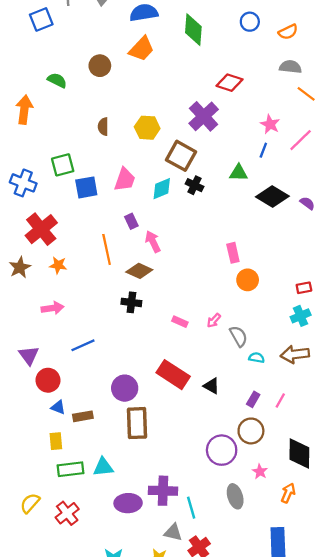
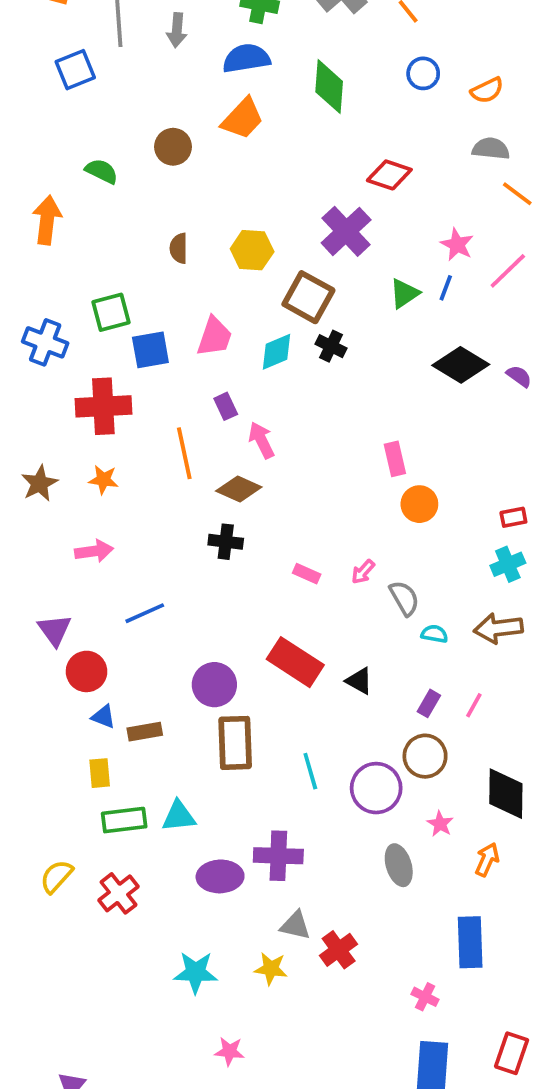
green triangle: (239, 173) -> (404, 293), moved, turned -36
red cross: (41, 229) -> (103, 406), moved, turned 36
cyan line: (191, 508) -> (310, 771), moved

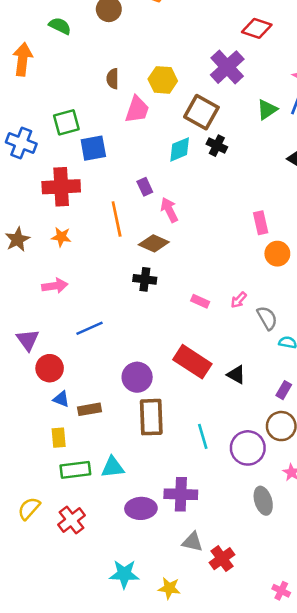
pink trapezoid: (214, 337) -> (137, 110), moved
yellow star: (271, 969) -> (169, 588), moved

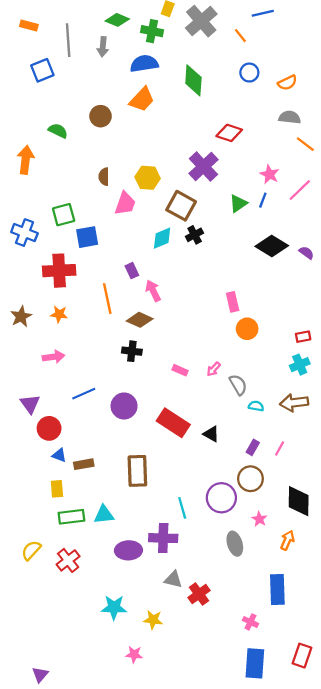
black cross: (217, 146) -> (195, 235), turned 36
purple circle: (137, 377) -> (124, 406), moved
cyan line: (203, 436) -> (182, 508), moved

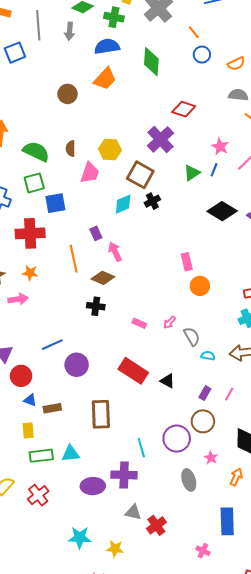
orange line: (240, 36) -> (194, 32), moved
green semicircle: (58, 131) -> (36, 152), moved, size x1.5
pink arrow: (54, 357) -> (18, 299), moved
purple circle: (124, 406) -> (77, 365), moved

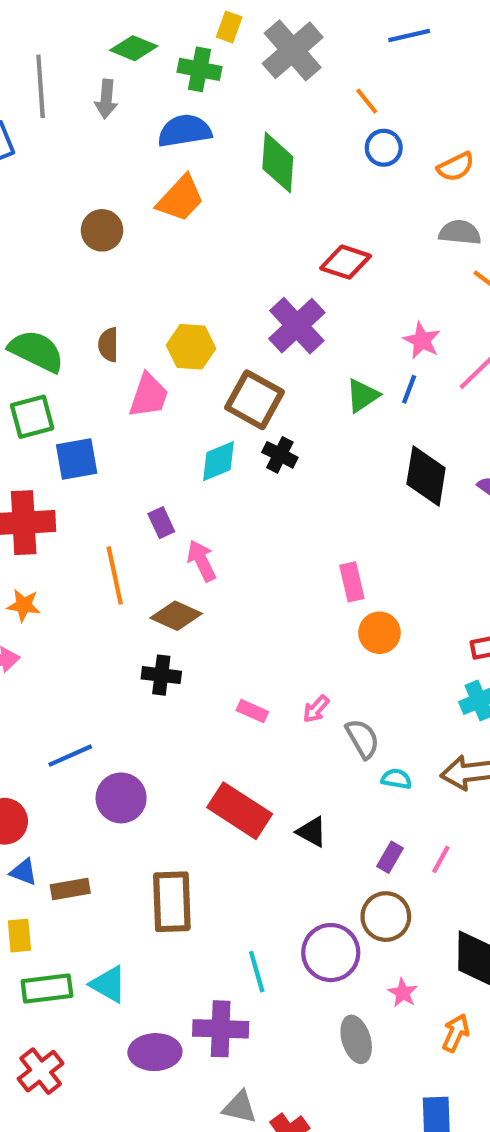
black cross: (152, 201) -> (280, 455), turned -35
black diamond: (222, 211) -> (426, 476), turned 68
cyan triangle: (71, 454) -> (108, 984), turned 36

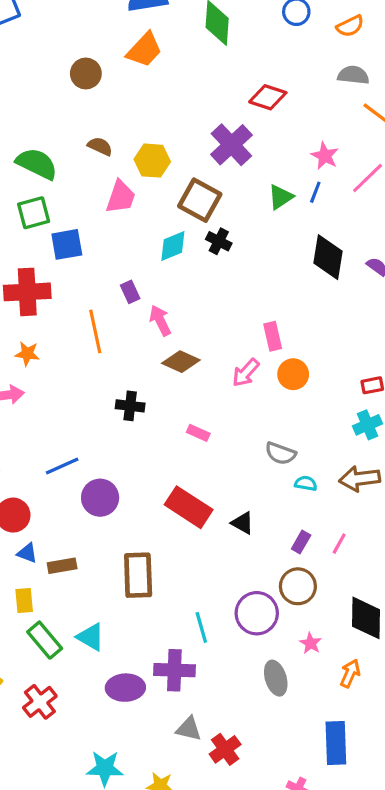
brown semicircle: (108, 345) -> (100, 146), moved, turned 115
brown diamond: (176, 616) -> (181, 362), moved
pink arrow: (316, 709) -> (246, 373), moved, size x1.4
gray semicircle: (363, 739) -> (280, 453), turned 140
green rectangle: (47, 989) -> (45, 640), turned 57

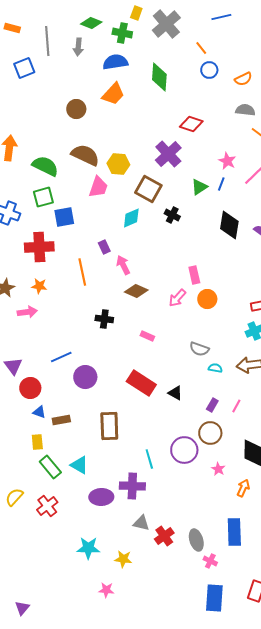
brown semicircle: (100, 146) -> (85, 155), size x1.8
black cross: (219, 241) -> (172, 215), moved
gray ellipse: (276, 678) -> (196, 540), moved

